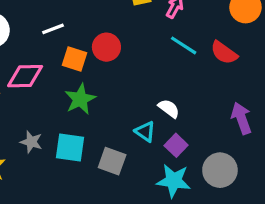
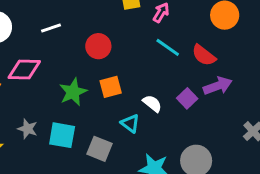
orange square: (75, 59) -> (111, 87), moved, turned -35
purple arrow: (241, 118) -> (218, 86), moved, turned 88
purple square: (176, 145) -> (187, 98), moved

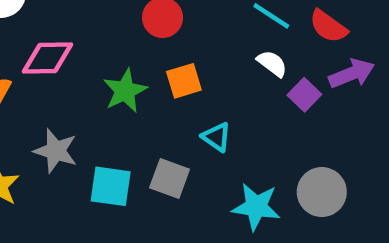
white semicircle: (152, 103) -> (272, 63), moved
gray star: (28, 129) -> (56, 151), size x1.4
cyan square: (62, 135) -> (111, 186), moved

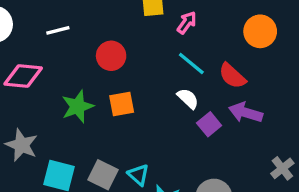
purple arrow: (352, 74) -> (246, 113), turned -148
cyan triangle: (217, 137) -> (138, 175), moved

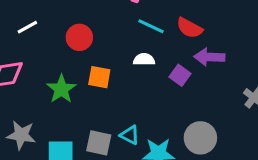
white semicircle: (188, 99) -> (144, 59), moved, turned -30
orange square: (122, 104) -> (99, 77), turned 35

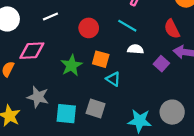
cyan line: (151, 26) -> (127, 26), moved
red semicircle: (190, 28) -> (172, 29), turned 30
cyan triangle: (130, 135) -> (113, 79), moved

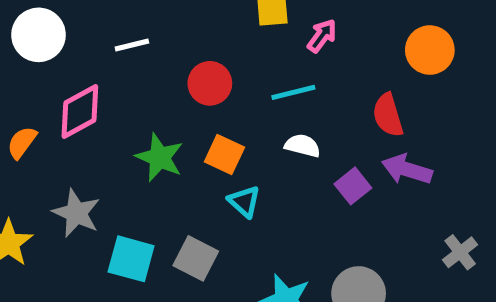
cyan line: (127, 26) -> (293, 92), turned -54
pink diamond: (32, 51) -> (80, 111), turned -35
green star: (71, 65) -> (159, 157), turned -30

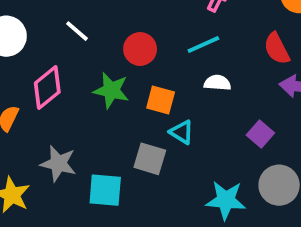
white line: (132, 45) -> (77, 31), turned 65
green star: (159, 157) -> (111, 90), moved
purple square: (353, 186) -> (260, 134), moved
gray square: (196, 258) -> (150, 159), moved

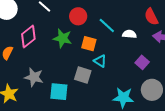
cyan line: (203, 44) -> (107, 26), moved, turned 66
white semicircle: (217, 83) -> (129, 34), moved

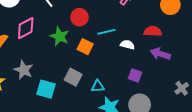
red semicircle: (151, 17) -> (153, 31), turned 108
cyan line: (107, 26) -> (106, 32), turned -66
cyan triangle: (100, 61) -> (98, 86), moved, turned -48
purple square: (142, 62) -> (135, 75), turned -32

